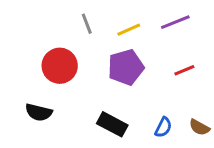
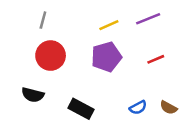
gray line: (87, 24) -> (43, 20), moved, turned 36
black rectangle: (112, 124) -> (81, 109), moved
blue semicircle: (163, 127) -> (138, 108), turned 36

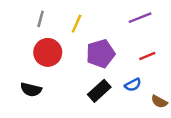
yellow line: (109, 25) -> (77, 24), moved, turned -42
blue semicircle: (138, 108) -> (133, 85), moved
black rectangle: (81, 109) -> (99, 91), moved, turned -70

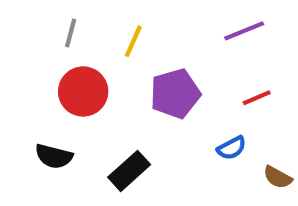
black rectangle: (99, 91) -> (129, 171), moved

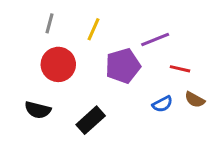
purple line: (244, 31) -> (155, 39), moved
red line: (257, 98) -> (180, 69), turned 36
brown semicircle: (278, 177) -> (195, 100), moved

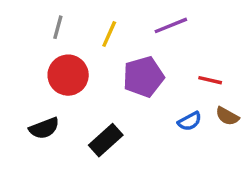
purple line: (155, 39) -> (171, 25), moved
black semicircle: (38, 110) -> (44, 128), turned -35

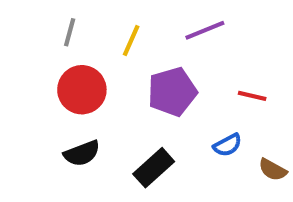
brown semicircle: (227, 116) -> (273, 170), moved
black semicircle: (44, 128) -> (82, 153), moved
black rectangle: (106, 140) -> (154, 168), moved

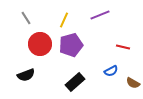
gray line: (70, 32) -> (26, 18), moved, turned -48
purple pentagon: (172, 92) -> (71, 45), moved
black semicircle: (82, 153) -> (26, 75), moved

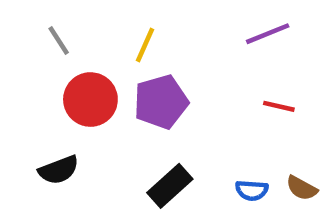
purple line: (100, 15) -> (268, 34), moved
blue semicircle: (111, 71) -> (252, 190), moved, turned 32

